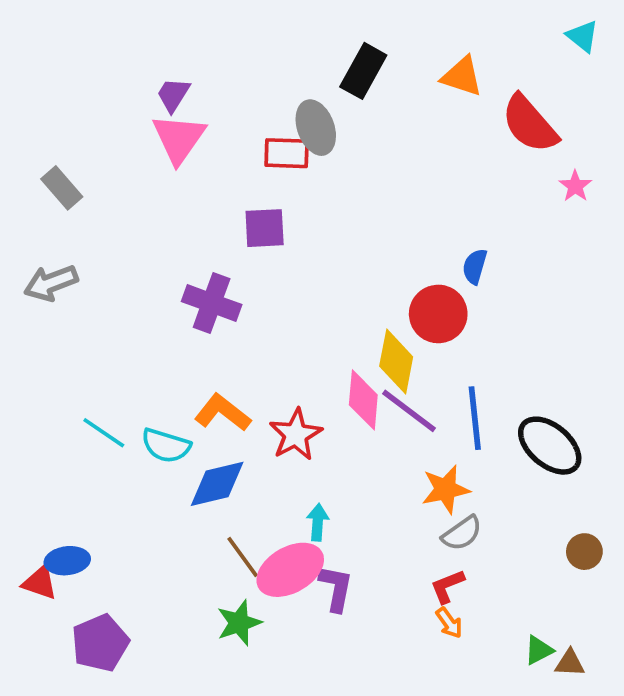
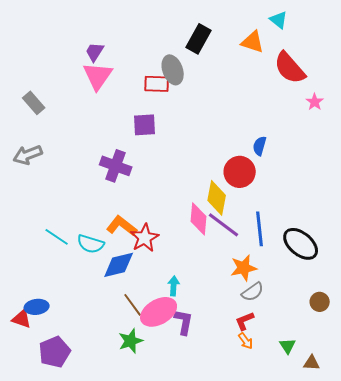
cyan triangle: (583, 36) -> (279, 20), moved
red star: (296, 435) -> (145, 238), moved
green triangle: (539, 650) -> (288, 346), moved, turned -36

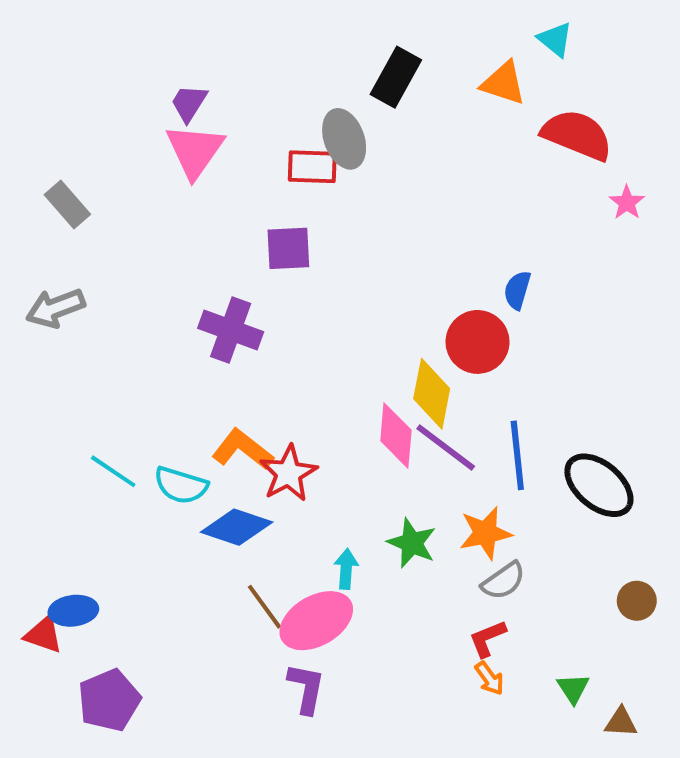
red semicircle: (290, 68) -> (577, 135), turned 153
blue diamond: (119, 265) -> (237, 527), turned 32
purple L-shape: (184, 322) -> (306, 688), moved
green star: (131, 341) -> (412, 543), moved, turned -30

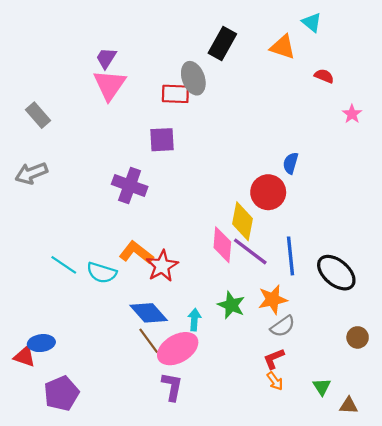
red semicircle: (577, 135) -> (324, 76), size x0.5
blue diamond: (237, 527) -> (149, 313), moved, turned 30

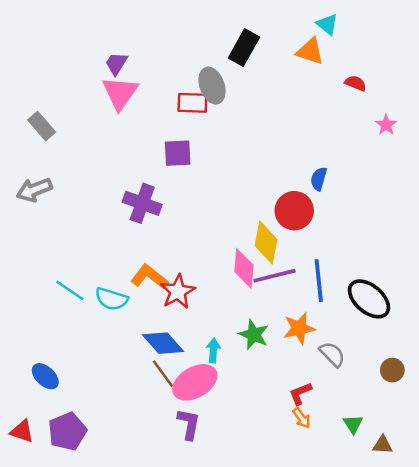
cyan triangle: (312, 22) -> (327, 24), moved
purple line: (250, 251) -> (275, 276), turned -51
gray semicircle: (283, 326) -> (332, 354), moved, turned -100
blue ellipse: (41, 343) -> (45, 376), turned 50
red triangle: (25, 356) -> (22, 431), moved

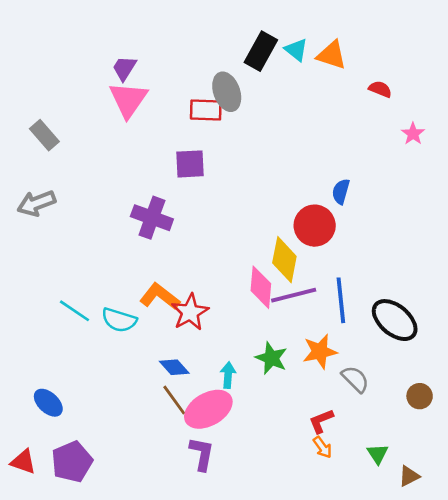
cyan triangle: (327, 24) -> (296, 50), moved
blue diamond: (163, 343) -> (174, 367), size x0.7
brown triangle: (382, 445) -> (409, 476), turned -30

